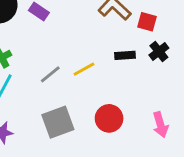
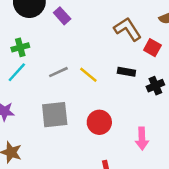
black cross: (159, 51) -> (155, 86), moved
yellow line: (84, 69) -> (88, 75), turned 54

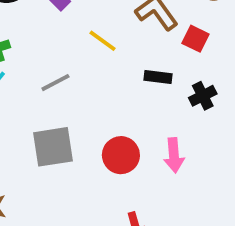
yellow line: (88, 75) -> (103, 41), moved
pink arrow: (142, 139) -> (174, 155), moved

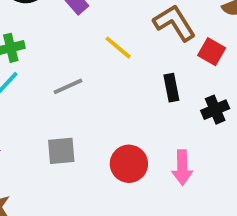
black rectangle: (158, 77) -> (171, 88), turned 68
gray square: (53, 147) -> (61, 151), size x0.7

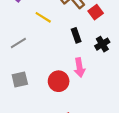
red square: (212, 52) -> (96, 12), turned 32
pink arrow: (182, 167) -> (80, 68), moved

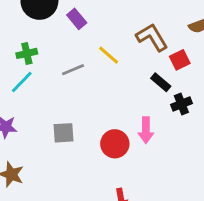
black rectangle: (76, 35) -> (161, 82), moved, turned -40
gray line: (18, 43) -> (73, 70), moved

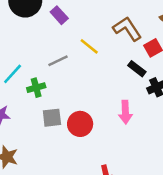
green cross: (27, 53) -> (36, 88), moved
red circle: (115, 144) -> (80, 124), moved

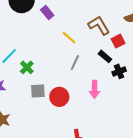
gray line: (58, 61) -> (75, 63), moved, turned -42
green cross: (36, 88) -> (27, 67), turned -32

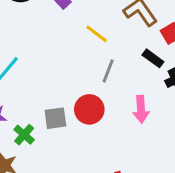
green cross: (27, 67) -> (24, 135), moved
red circle: (59, 97) -> (89, 109), moved

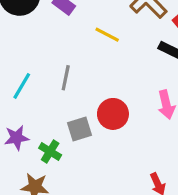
gray line: (108, 71) -> (66, 78), moved

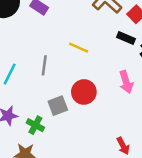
yellow line: (107, 35) -> (79, 48), moved

